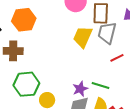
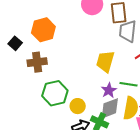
yellow trapezoid: (83, 37) -> (105, 61), moved

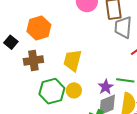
yellow trapezoid: (105, 61) -> (73, 60), moved
yellow circle: (78, 106) -> (74, 90), moved

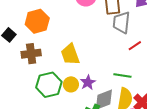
yellow trapezoid: (73, 60) -> (70, 54), turned -35
purple star: (106, 87) -> (88, 82), moved

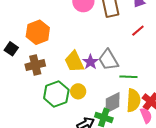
gray trapezoid: (121, 22) -> (108, 60), moved, turned -30
red line: (135, 46) -> (138, 31), moved
purple star: (88, 82) -> (90, 62), moved

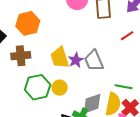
green line: (128, 77) -> (124, 87), moved

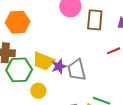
yellow trapezoid: (60, 58) -> (44, 61), turned -60
green hexagon: (38, 87) -> (19, 70), moved

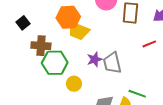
orange hexagon: (18, 22) -> (68, 17), moved
yellow trapezoid: (44, 61) -> (78, 31), moved

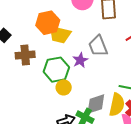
green hexagon: (55, 63) -> (56, 70), moved
gray trapezoid: (112, 63) -> (98, 46), moved

